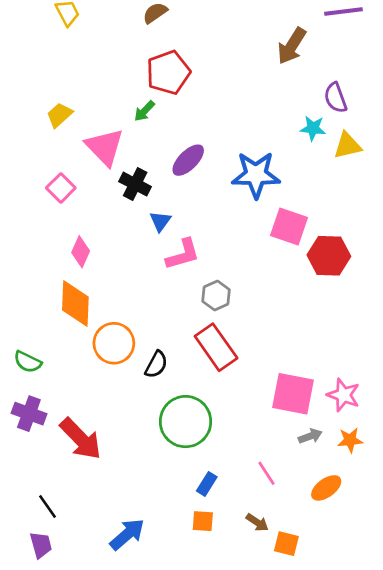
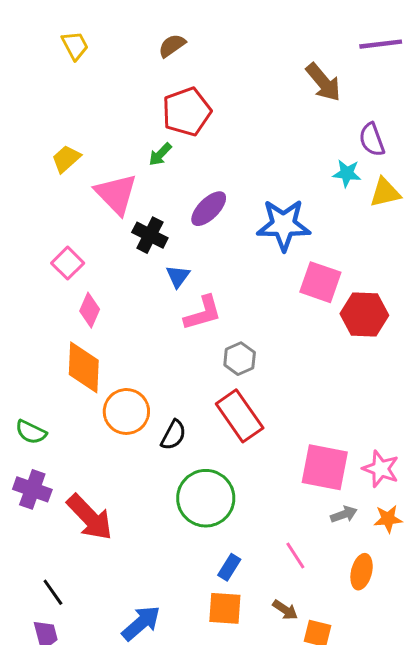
brown arrow: (292, 46) -> (323, 82), turned -72
pink square: (61, 188) -> (68, 263), moved
orange ellipse: (326, 488) -> (362, 572), turned -40
orange square: (203, 521) -> (225, 608), size x1.4

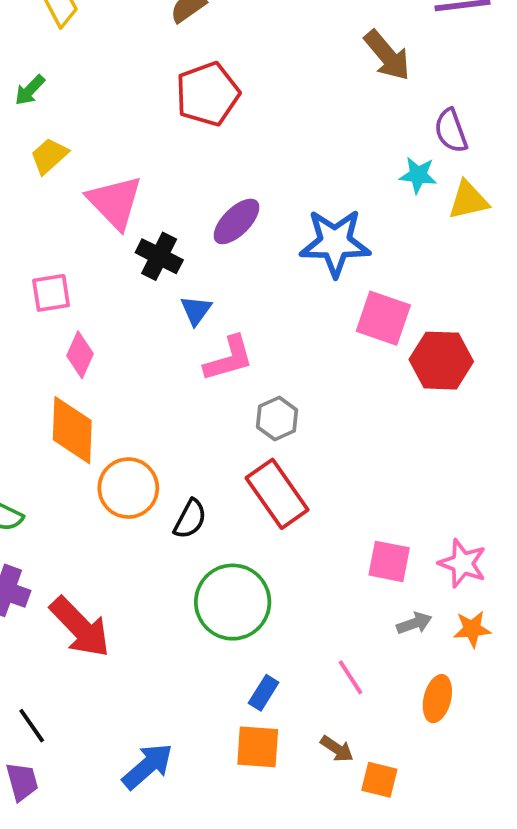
green arrow: (160, 154) -> (30, 90), moved
pink square: (68, 263) -> (51, 293), turned 36
pink square: (325, 467) -> (389, 561), size x0.7

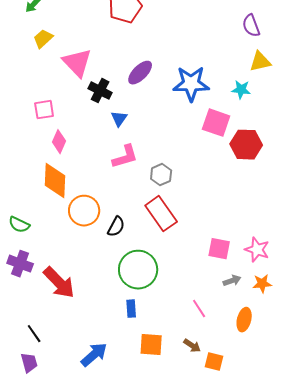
cyan star: (418, 175) -> (241, 90), moved
pink L-shape: (229, 359) -> (125, 157), moved
blue rectangle: (264, 693) -> (131, 309), moved, turned -36

